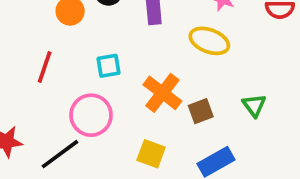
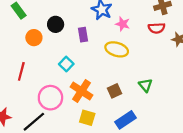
cyan square: (109, 66) -> (66, 64), moved, turned -32
orange cross: (162, 93) -> (81, 91), moved

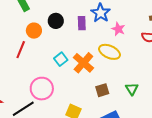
purple rectangle: (83, 35) -> (82, 23), moved
red line: (21, 71) -> (21, 50), moved
orange cross: (81, 91) -> (83, 63), moved

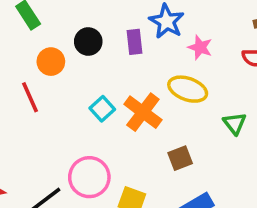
red line: (21, 50) -> (30, 97), turned -42
pink circle: (42, 89) -> (89, 177), moved
green triangle: (132, 89) -> (235, 123), moved

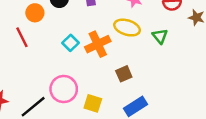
orange cross: (143, 112) -> (98, 44), turned 30
green triangle: (235, 123) -> (160, 36), moved

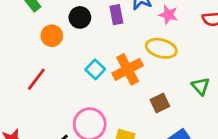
green triangle: (160, 36) -> (201, 86), moved
red line: (22, 37) -> (36, 79), moved, turned 66

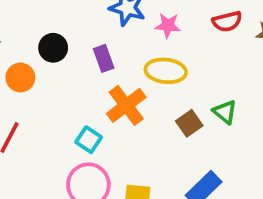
purple rectangle: (116, 15) -> (104, 58), moved
cyan square: (95, 69) -> (89, 140), moved
brown square: (160, 103) -> (189, 123), moved

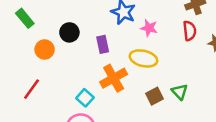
red semicircle: (227, 21) -> (190, 31), turned -90

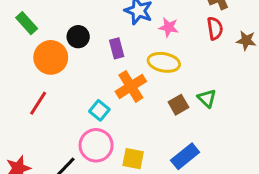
orange circle: (45, 49) -> (51, 57), size x1.5

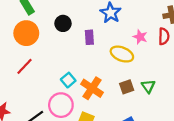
pink star: (169, 27) -> (140, 37), moved
orange circle: (51, 57) -> (26, 33), moved
orange cross: (131, 86) -> (92, 88), moved, turned -35

